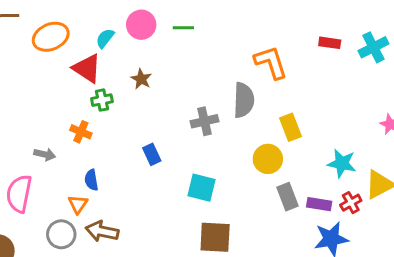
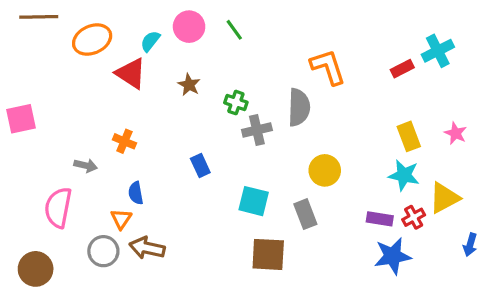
green line: (183, 28) -> (234, 30), turned 55
red rectangle: (330, 43) -> (402, 69), moved, turned -35
green cross: (102, 100) -> (236, 103), moved, turned 30
yellow rectangle: (290, 127) -> (409, 136), moved
gray rectangle: (287, 197) -> (305, 214), moved

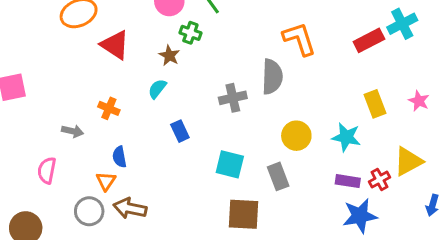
cyan semicircle: (150, 41) -> (157, 89), moved
red rectangle: (402, 69) -> (369, 40), size x1.4
green cross: (236, 103) -> (190, 33), moved
cyan star: (404, 175) -> (346, 137), moved
pink semicircle: (58, 208) -> (47, 170), size x0.7

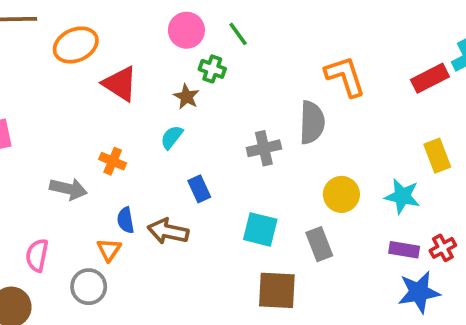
gray arrow: (73, 131) -> (68, 189), size x1.4
pink semicircle: (47, 170) -> (37, 255), moved
brown arrow: (130, 208) -> (168, 231), moved

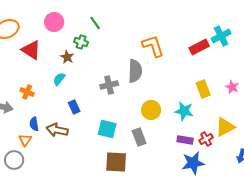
pink circle: (186, 30) -> (54, 22), moved

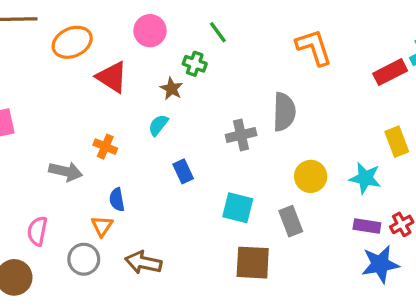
orange L-shape: (153, 46) -> (314, 47), moved
brown arrow: (57, 130) -> (143, 263), moved

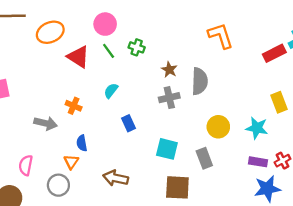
green line: (218, 32) -> (109, 51), moved
brown star: (172, 89) -> (169, 70), moved
brown arrow: (143, 263) -> (116, 178), moved

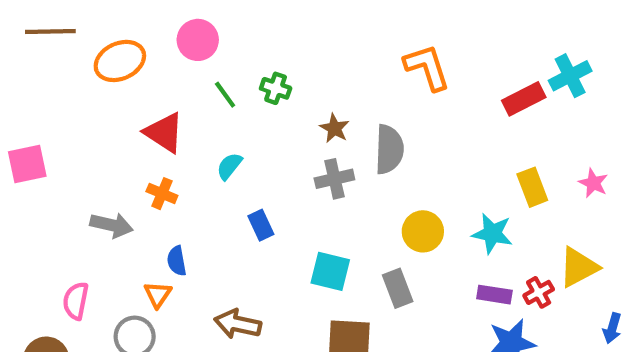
pink circle: (105, 24) -> (198, 40), moved
red triangle: (78, 57) -> (164, 133), moved

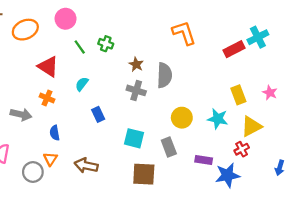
gray cross: (334, 179) -> (136, 90), turned 30
yellow triangle: (579, 267) -> (251, 126), moved
orange triangle: (158, 295) -> (50, 159), moved
purple rectangle: (494, 295) -> (204, 160), moved

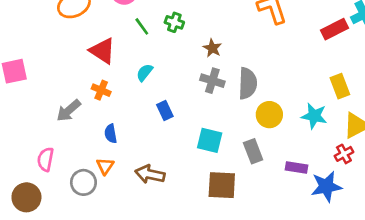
gray semicircle: (164, 75) -> (248, 83), moved
gray arrow: (21, 114) -> (69, 111), turned 126

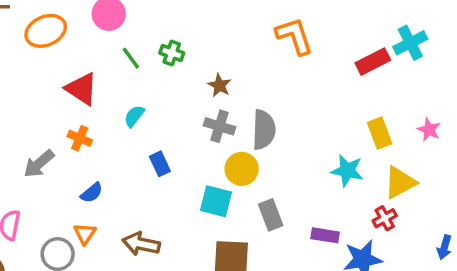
yellow circle: (269, 115) -> (242, 169), moved
blue semicircle: (111, 134) -> (92, 193), turned -120

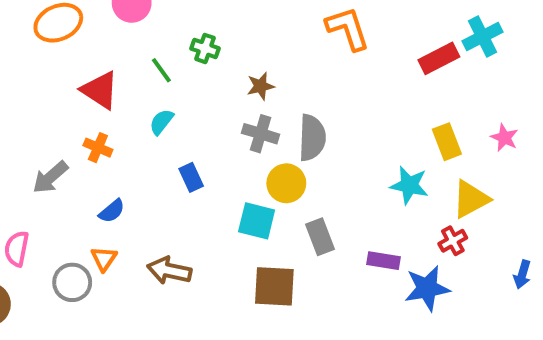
green line: (131, 58) -> (161, 70), moved
brown star: (219, 85) -> (261, 86), turned 30

